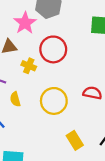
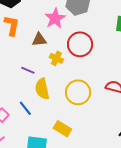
yellow semicircle: (15, 99) -> (42, 89), size x1.5
yellow rectangle: (75, 140) -> (62, 129), moved, turned -30

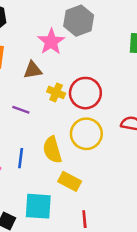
red circle: (80, 44) -> (85, 93), moved
yellow semicircle: (42, 89) -> (52, 150), moved
blue line: (25, 108) -> (21, 158), turned 49

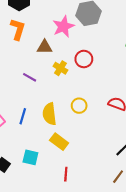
red circle: (85, 93) -> (84, 59), moved, size x0.7
yellow circle: (86, 134) -> (79, 106), size x0.6
cyan square: (38, 206) -> (30, 157), size x0.7

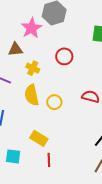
red circle: (84, 59) -> (64, 56), moved
yellow semicircle: (49, 114) -> (32, 95), moved
red line: (66, 174) -> (49, 160), moved

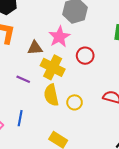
pink star: (31, 28) -> (59, 37), moved
yellow cross: (33, 68) -> (53, 67), size x1.6

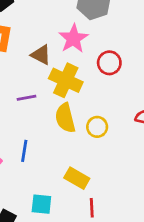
brown triangle: (35, 48) -> (41, 55), turned 35
purple line: (23, 79) -> (26, 98), turned -32

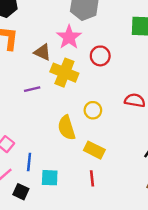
yellow semicircle: (65, 118) -> (67, 128), moved
blue line: (24, 151) -> (29, 162), moved
yellow rectangle: (77, 178) -> (94, 150), moved

